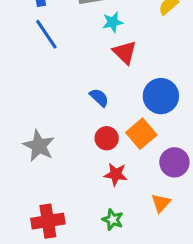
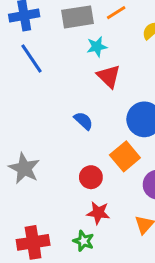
red circle: (107, 138) -> (91, 177), moved
red star: (116, 174) -> (98, 213), moved
green star: (113, 220) -> (83, 241), moved

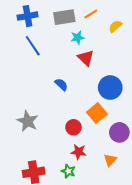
blue semicircle: (83, 121) -> (61, 84), moved

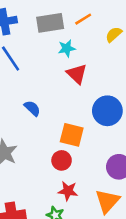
blue semicircle: (61, 84) -> (32, 108), moved
orange square: (97, 113) -> (72, 135), moved, turned -36
orange triangle: (110, 160) -> (107, 201), size x1.5

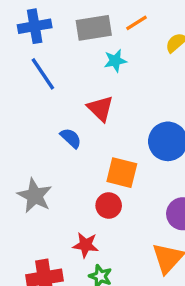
red triangle: (77, 74) -> (100, 108), moved
red star: (68, 191) -> (86, 245), moved

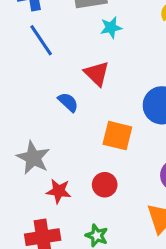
red circle: (109, 206) -> (105, 185), moved
red star: (86, 245) -> (59, 191), moved

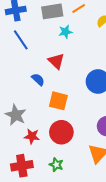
orange square: (117, 136) -> (58, 101), moved
red circle: (105, 185) -> (61, 132), size x1.5

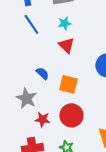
cyan star: (65, 32) -> (64, 23), moved
blue semicircle: (38, 79) -> (42, 73), moved

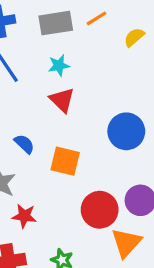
red circle: (71, 115) -> (100, 210), moved

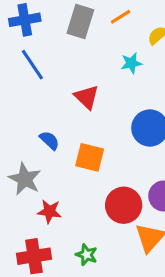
gray rectangle: (56, 23) -> (80, 21), turned -64
cyan star: (59, 65) -> (131, 63), moved

